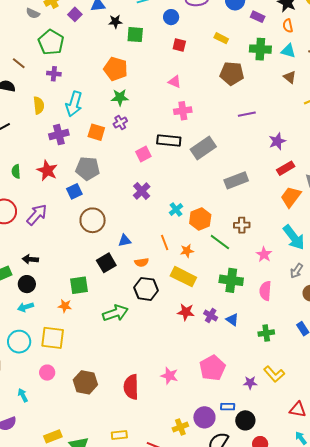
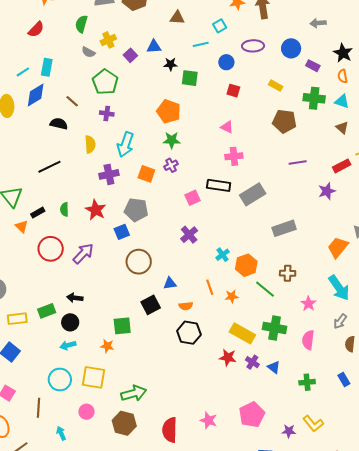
red rectangle: (286, 168) -> (342, 166), moved
yellow rectangle: (183, 277) -> (242, 333), moved
green arrow: (115, 313) -> (134, 393), moved

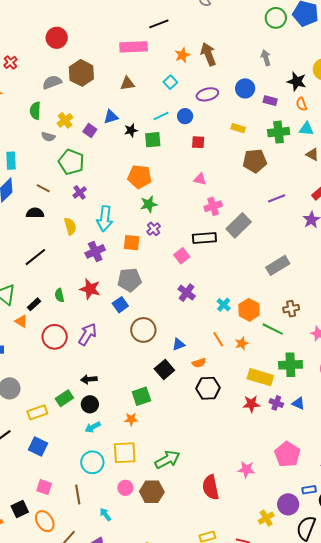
gray arrow: (318, 23) -> (266, 58), turned 91
cyan line: (201, 44) -> (161, 116), moved
purple cross: (107, 113) -> (80, 192), turned -32
gray rectangle: (253, 194) -> (239, 225), moved
brown hexagon: (124, 423) -> (152, 492), moved

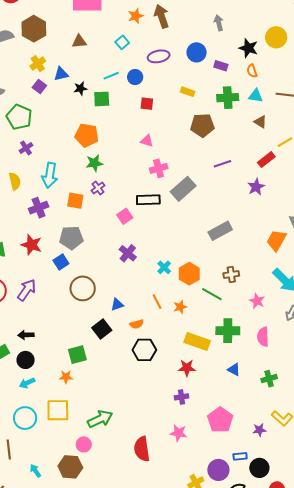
yellow cross: (65, 120) -> (38, 64), moved
purple cross: (276, 403) -> (182, 397), moved, turned -32
pink circle: (125, 488) -> (84, 444), moved
brown hexagon: (152, 492) -> (70, 467), moved

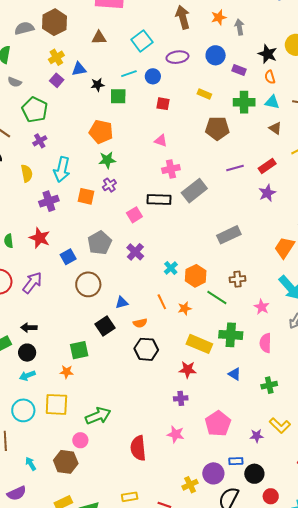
orange star: (136, 16) -> (219, 17), moved
cyan square: (122, 42) -> (142, 41), size x1.5
red rectangle: (266, 160) -> (267, 166), moved
gray pentagon: (71, 238) -> (100, 243), moved, turned -30

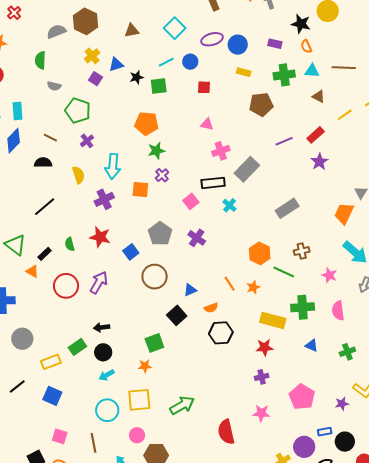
blue circle: (216, 55) -> (238, 45), moved
cyan cross: (171, 268) -> (229, 205), moved
pink circle: (80, 440) -> (137, 435), moved

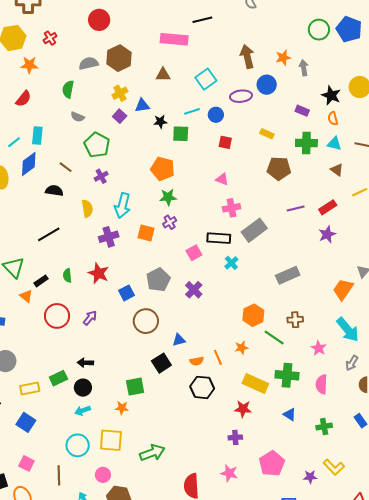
blue circle: (238, 45) -> (267, 85), moved
purple arrow: (99, 282) -> (90, 318), size x0.7
orange line: (230, 284) -> (218, 357), moved

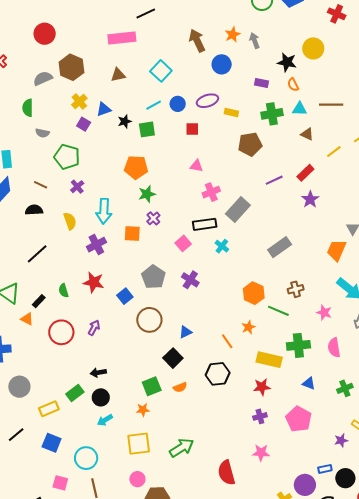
purple ellipse: (241, 96) -> (207, 101), moved
orange semicircle: (197, 361) -> (180, 387), moved
cyan circle: (78, 445) -> (86, 458), moved
pink pentagon: (272, 464) -> (299, 419), moved

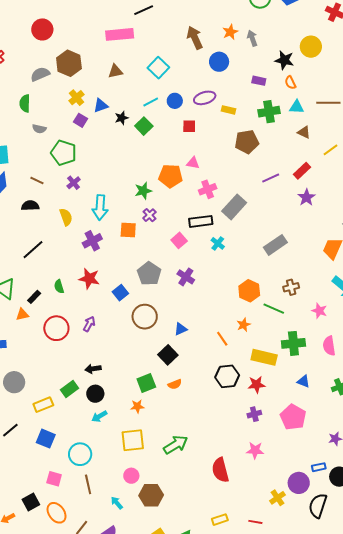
green square: (147, 129) -> (144, 126), turned -36
orange pentagon: (136, 167) -> (171, 176), moved
orange triangle: (27, 319) -> (22, 315), turned -40
black hexagon: (218, 374) -> (227, 376), moved

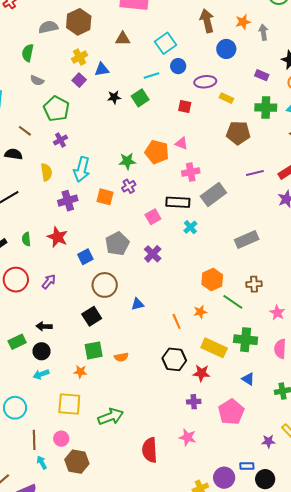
blue circle: (175, 101) -> (178, 66), moved
black star: (122, 118) -> (114, 97), moved
black square: (168, 355) -> (92, 316), moved
brown line: (88, 484) -> (34, 440), moved

